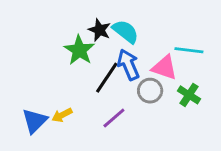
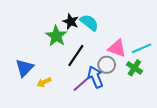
cyan line: (189, 50) -> (142, 48), moved, turned -30
blue arrow: (128, 65) -> (95, 77), moved
blue triangle: (35, 121) -> (24, 68), moved

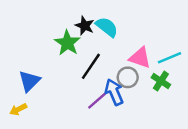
yellow arrow: (44, 82) -> (18, 109), moved

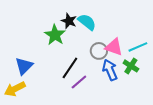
black line: (91, 66) -> (70, 68), moved
gray circle: (128, 77) -> (99, 51), moved
blue arrow: (114, 92) -> (110, 70), moved
yellow arrow: (18, 109) -> (15, 89), size x1.5

